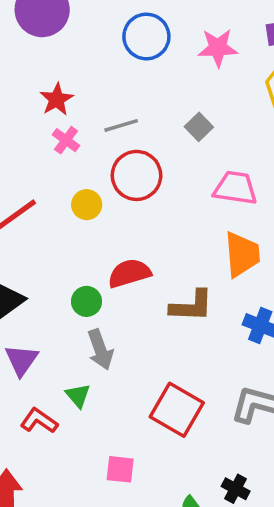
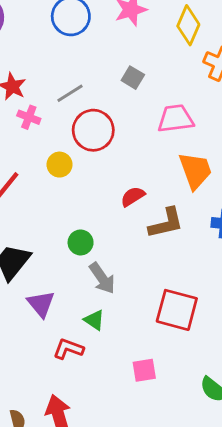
red semicircle: (129, 273) -> (133, 196), moved, size x0.7

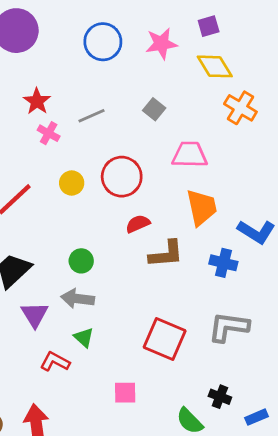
yellow diamond: (188, 25) -> (215, 66), turned -63
red circle: (93, 130) -> (122, 177), moved
gray arrow: (102, 278) -> (78, 299), moved, turned 124

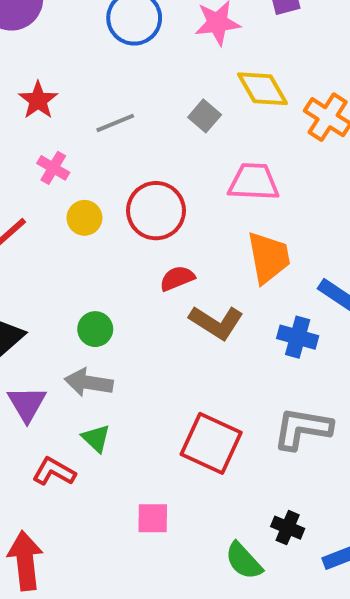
yellow diamond: (215, 66) -> (262, 89), moved
pink cross: (49, 133) -> (53, 168), moved
brown L-shape: (166, 254) -> (216, 322), turned 36

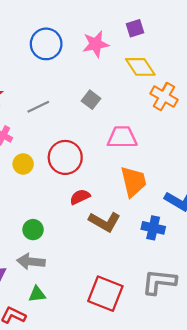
yellow diamond: (262, 89) -> (140, 67), moved
green triangle: (96, 438) -> (37, 294), turned -48

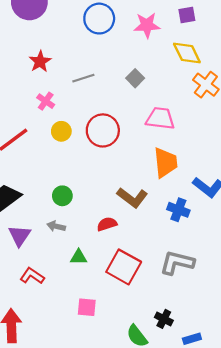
red semicircle: (80, 197) -> (107, 224), moved
gray arrow: (31, 261) -> (56, 226), size x0.7
green triangle: (37, 294) -> (79, 257), moved

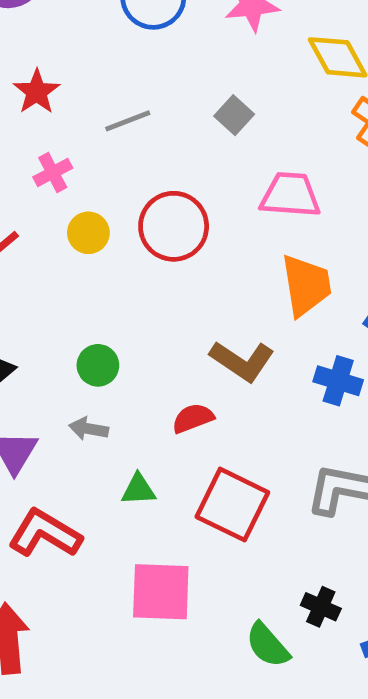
pink cross: (46, 101) -> (53, 173), turned 30
red L-shape: (32, 276) -> (45, 533), size x1.4
pink square: (87, 307) -> (161, 592), size x1.6

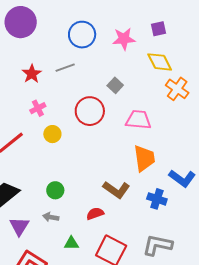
gray line: (128, 121) -> (65, 68), moved
red circle: (174, 226) -> (90, 111), moved

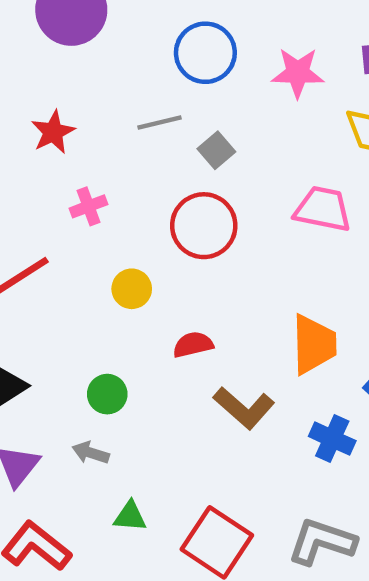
red star: (32, 74) -> (53, 132), moved
gray square: (115, 85) -> (216, 150), moved
pink trapezoid: (138, 120) -> (323, 209), moved
yellow circle: (52, 134) -> (132, 289), moved
red semicircle: (95, 214) -> (193, 345), moved

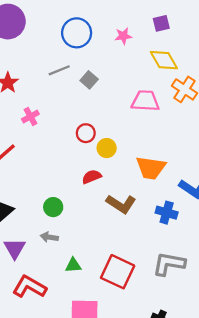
pink star: (298, 73) -> (123, 36), size x0.7
red circle: (204, 226) -> (86, 133), moved, size x0.6
yellow circle: (132, 289) -> (107, 148), moved
orange trapezoid: (314, 344) -> (151, 168), turned 108

